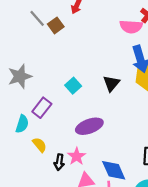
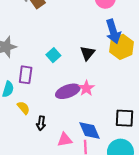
purple rectangle: (42, 108) -> (26, 75), turned -30
pink star: (77, 156) -> (86, 88), moved

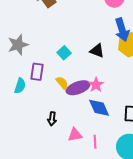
black triangle: (87, 53) -> (97, 51), turned -49
yellow semicircle: (23, 108) -> (62, 83), moved
blue diamond: (89, 130) -> (99, 108), moved

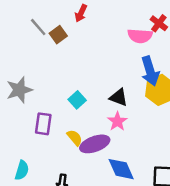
pink star: (96, 85) -> (117, 121), moved
cyan semicircle: (20, 86) -> (22, 170), moved

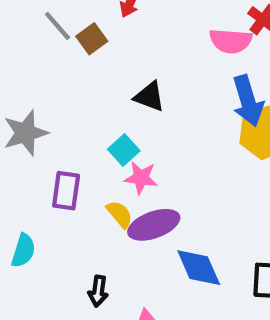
black triangle: (119, 97) -> (149, 97), moved
pink star: (117, 121) -> (141, 178), moved, turned -30
cyan semicircle: (22, 170) -> (23, 251), moved

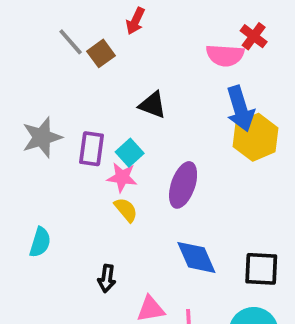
pink star: (141, 178) -> (122, 177), moved
purple rectangle: (66, 191) -> (92, 149), moved
purple ellipse: (154, 225) -> (183, 185), moved, turned -51

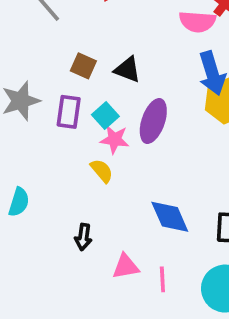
brown square: (101, 53) -> (83, 66), moved, turned -30
pink star: (122, 177) -> (115, 139), moved
purple ellipse: (183, 185) -> (153, 121), moved

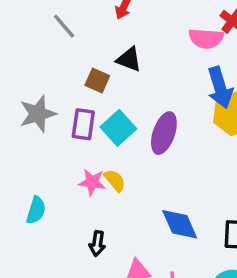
black triangle: (127, 69) -> (129, 59), moved
cyan square: (105, 116) -> (118, 128), size x1.4
pink star: (115, 139) -> (92, 182), moved

